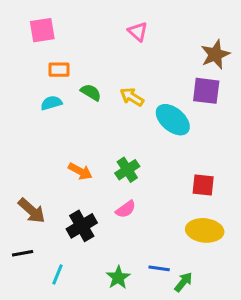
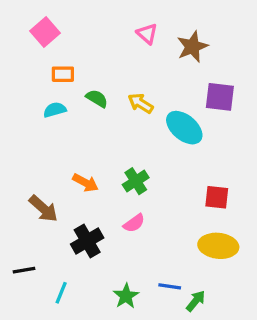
pink square: (42, 30) -> (45, 32), turned -32
brown star: (215, 54) -> (192, 47), moved
brown arrow: (32, 211) -> (43, 209), moved

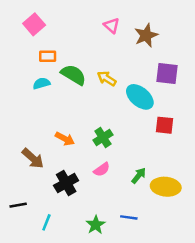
green semicircle: (97, 98) -> (73, 75), size x1.5
red square: (217, 197) -> (164, 125), moved
green arrow: (196, 301) -> (139, 176), moved

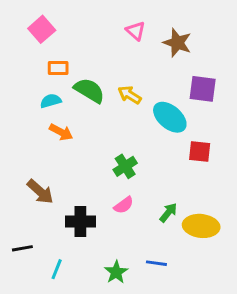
brown star: (146, 35) -> (177, 43), turned -30
orange arrow: (65, 139) -> (61, 132), moved
black cross: (66, 183) -> (80, 221), turned 30

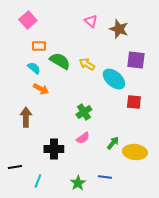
cyan semicircle: (51, 101) -> (34, 68), turned 56
brown arrow: (40, 192) -> (26, 117), moved, turned -132

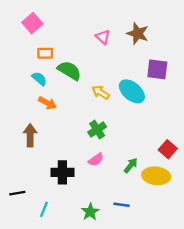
pink triangle: (91, 21) -> (103, 37), moved
yellow arrow: (87, 64) -> (101, 93), moved
red square: (134, 102) -> (168, 149), moved, turned 35

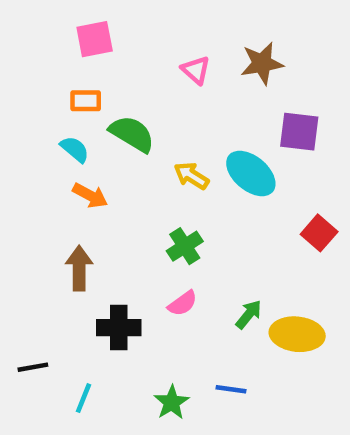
pink square: (32, 23) -> (95, 39), moved, turned 30
brown star: (138, 34) -> (262, 63), turned -30
brown arrow: (30, 135) -> (79, 268), moved
red square: (168, 149) -> (319, 233), moved

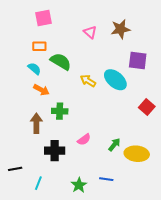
green cross: (185, 246) -> (60, 111), moved, turned 35

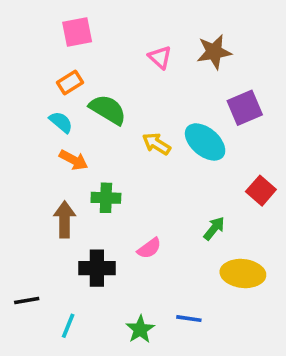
orange rectangle: (39, 46) -> (70, 83), turned -32
purple square: (138, 60) -> (245, 108), turned -30
green arrow: (114, 145) -> (214, 228), moved

